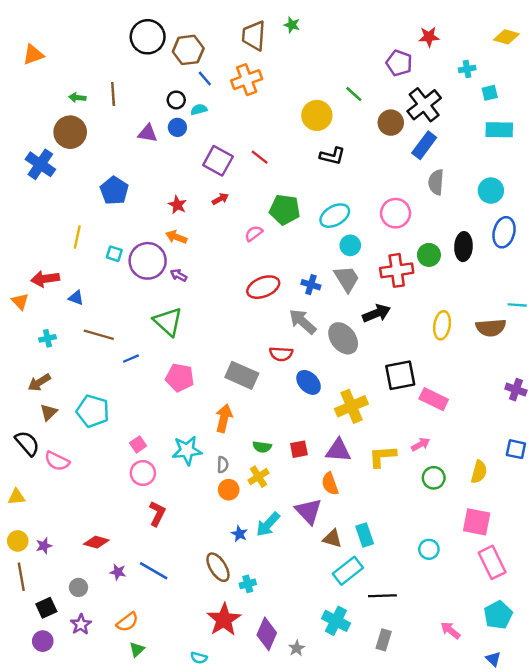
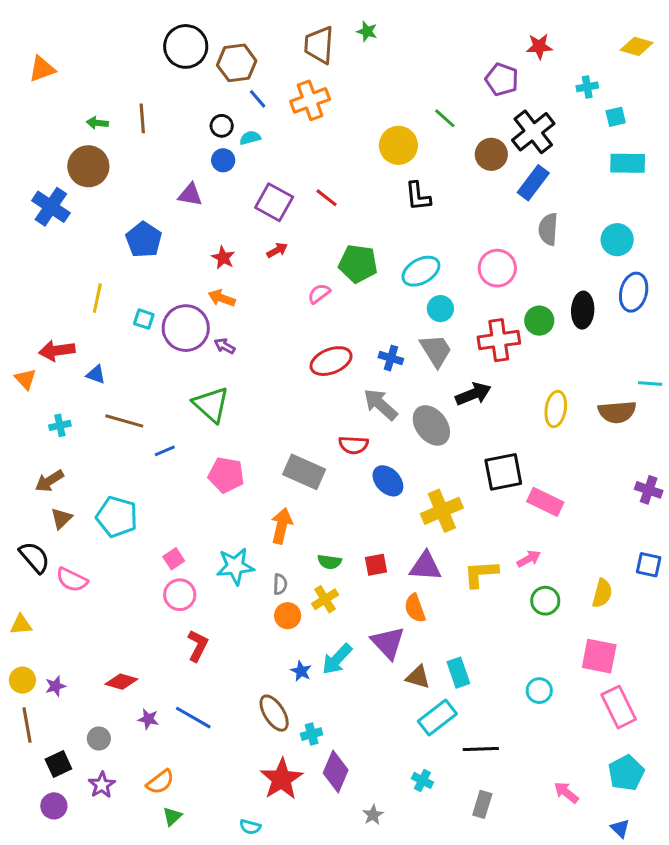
purple triangle: (148, 133) -> (190, 195), moved
black L-shape: (332, 156) -> (418, 196), turned 70
cyan cross: (336, 621) -> (422, 780), size x0.6
purple diamond: (267, 634) -> (336, 771), moved

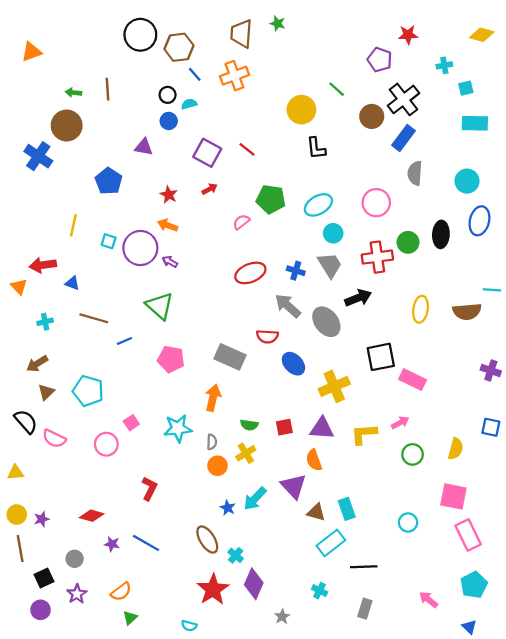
pink circle: (180, 595) -> (106, 444), moved
cyan cross: (312, 734) -> (236, 555), turned -35

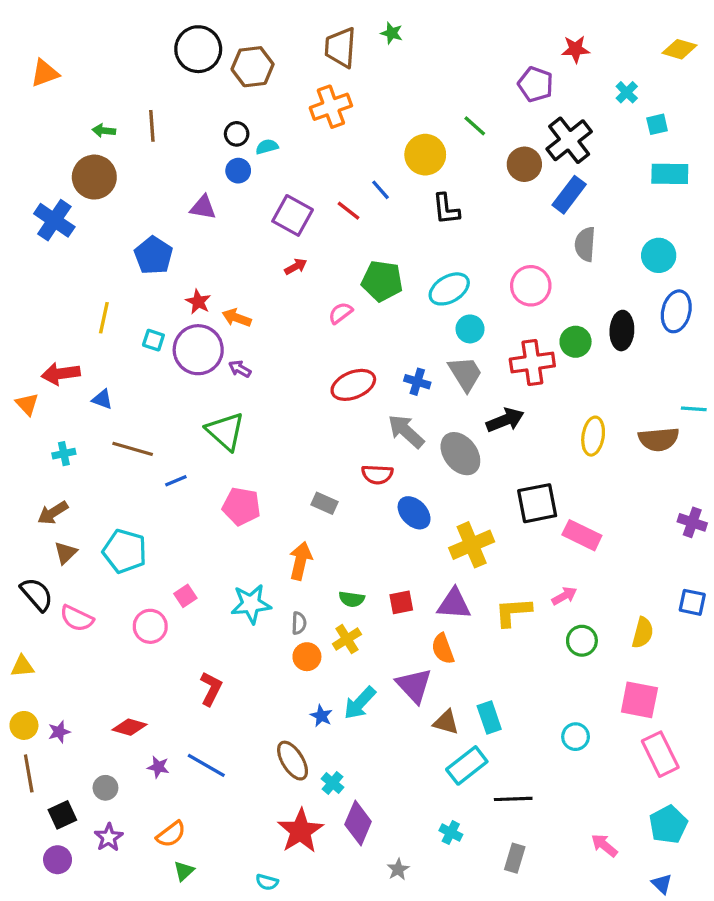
cyan cross: (444, 65) -> (627, 92), turned -35
blue line: (195, 74) -> (380, 190), moved
red star: (169, 195) -> (198, 302), moved
gray rectangle: (230, 357) -> (325, 503), size x0.6

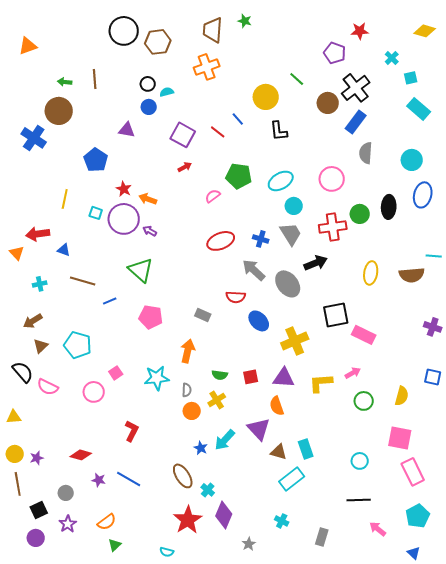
cyan rectangle: (670, 174) -> (419, 109), turned 40
black line: (513, 799) -> (359, 500), moved

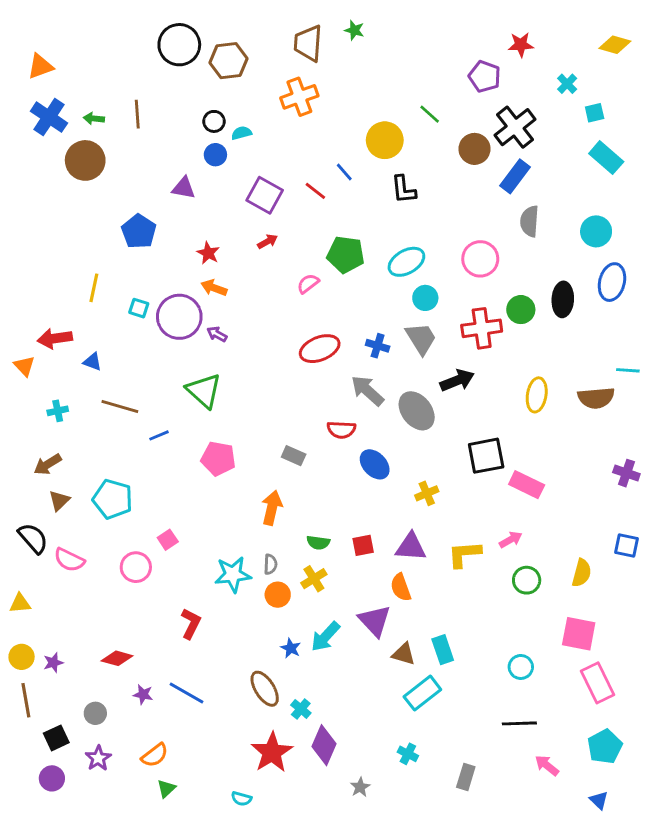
blue cross: (34, 138) -> (49, 117), moved
red star: (124, 189) -> (208, 253), moved
yellow cross: (295, 341) -> (427, 493), size x0.6
cyan star: (157, 378) -> (233, 574), moved

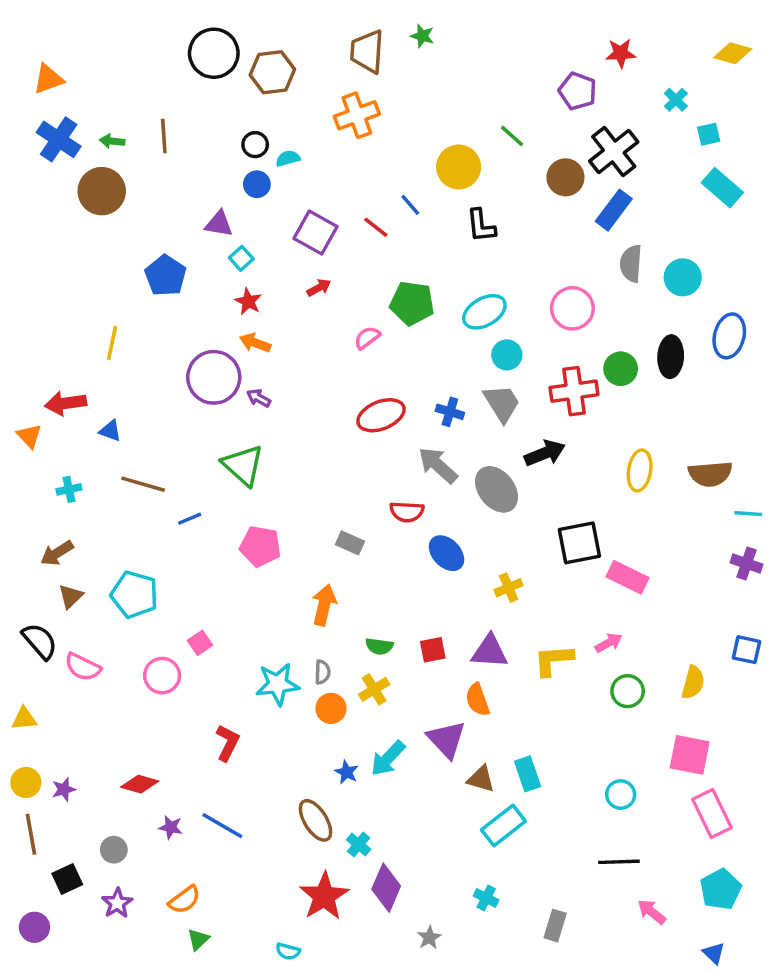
cyan circle: (596, 231) -> (683, 277), moved
cyan square: (139, 308) -> (241, 258), moved, turned 30
cyan line: (628, 370) -> (748, 514), moved
purple circle: (52, 778) -> (34, 927), moved

